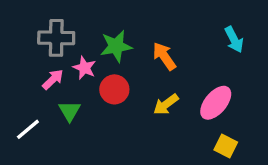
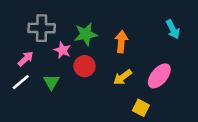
orange arrow: (164, 56) -> (121, 42), turned 40
pink arrow: (53, 79) -> (26, 59), moved
white line: (28, 129) -> (21, 82), moved
yellow square: (226, 146) -> (141, 108), moved

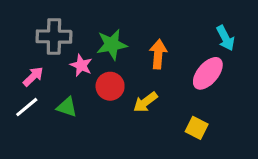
pink ellipse: (159, 76) -> (208, 73), moved
yellow arrow: (123, 77) -> (145, 102), moved
green triangle: (51, 82) -> (67, 107), turned -42
yellow square: (141, 108) -> (197, 128), moved

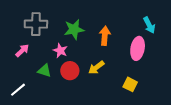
pink star: (81, 65) -> (60, 51), moved
pink ellipse: (208, 73) -> (138, 48), turned -30
red circle: (110, 86) -> (70, 71), moved
white line: (27, 107) -> (18, 90), moved

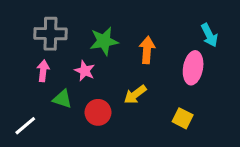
pink arrow: (22, 51) -> (43, 71), moved, turned -40
red circle: (70, 71) -> (98, 112), moved

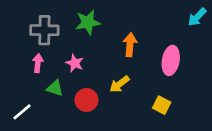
cyan arrow: (209, 35) -> (197, 17), moved, turned 72
green star: (104, 41) -> (88, 22), moved

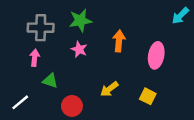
pink star: (75, 63) -> (79, 49), moved
yellow arrow: (119, 84) -> (109, 89), moved
red circle: (87, 100) -> (72, 106), moved

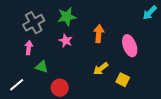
gray cross: (41, 28) -> (34, 23), turned -30
pink ellipse: (156, 55) -> (130, 46), turned -30
yellow arrow: (109, 89) -> (101, 69), moved

